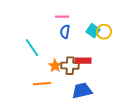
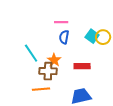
orange star: (55, 66) -> (54, 60), moved
brown cross: (70, 66) -> (48, 71), moved

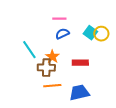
blue semicircle: (64, 37) -> (62, 34), turned 56
orange line: (41, 89) -> (52, 86), moved

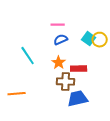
orange star: (52, 57) -> (59, 63), moved
brown cross: (46, 68) -> (66, 82), moved
orange line: (52, 86) -> (17, 94), moved

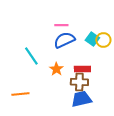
blue semicircle: (61, 40) -> (64, 40), size x1.5
orange star: (59, 63) -> (56, 69), moved
brown cross: (66, 82) -> (79, 82), moved

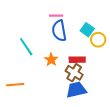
blue semicircle: (64, 40) -> (59, 31), turned -75
yellow circle: (103, 40) -> (98, 40), moved
brown cross: (79, 82) -> (74, 73), turned 30

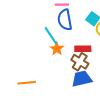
cyan line: (26, 47) -> (51, 36), moved
orange line: (15, 85) -> (27, 83), moved

